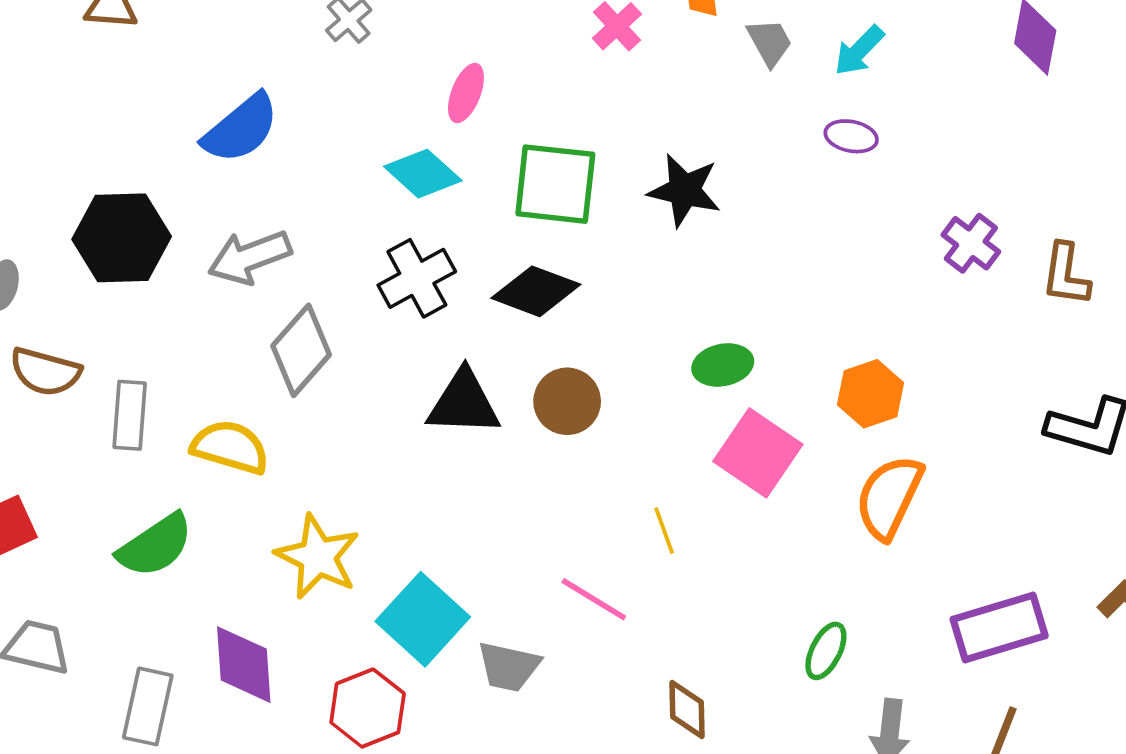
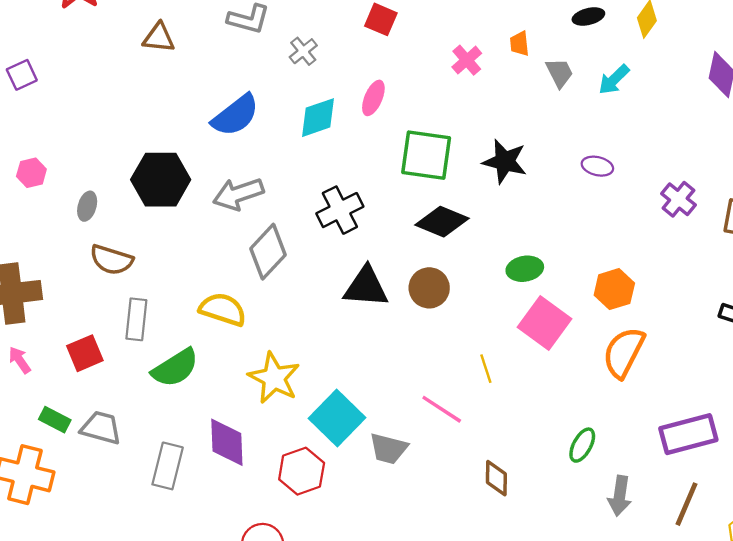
purple ellipse: (851, 136) -> (597, 166), moved
cyan diamond: (423, 174) -> (318, 118), moved, turned -63
black diamond: (536, 291) -> (442, 222), moved
gray rectangle: (130, 415) -> (136, 319), moved

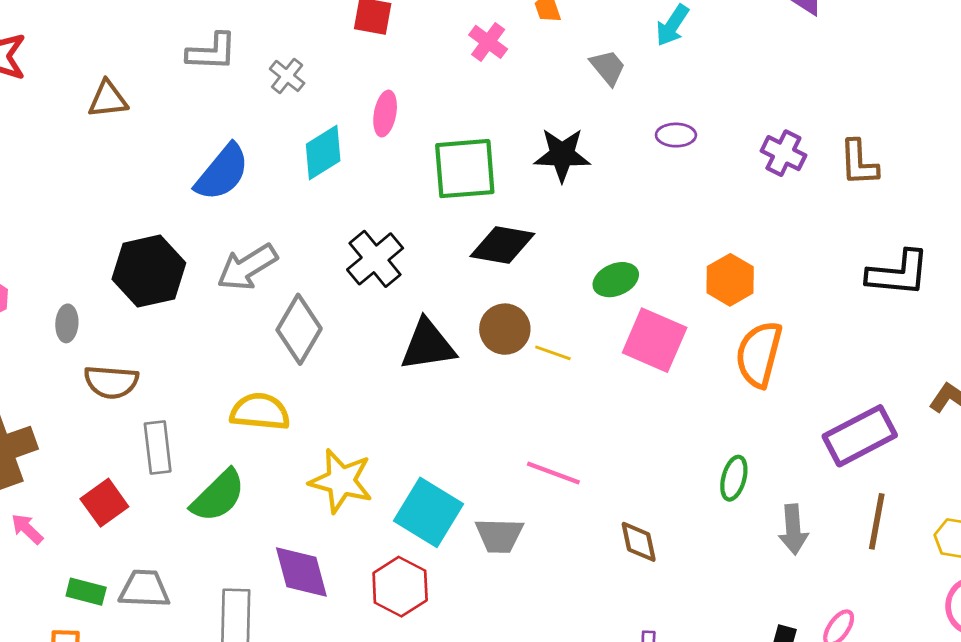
gray trapezoid: (560, 73) -> (608, 67), moved
yellow line: (486, 369) -> (553, 353), moved, turned -40

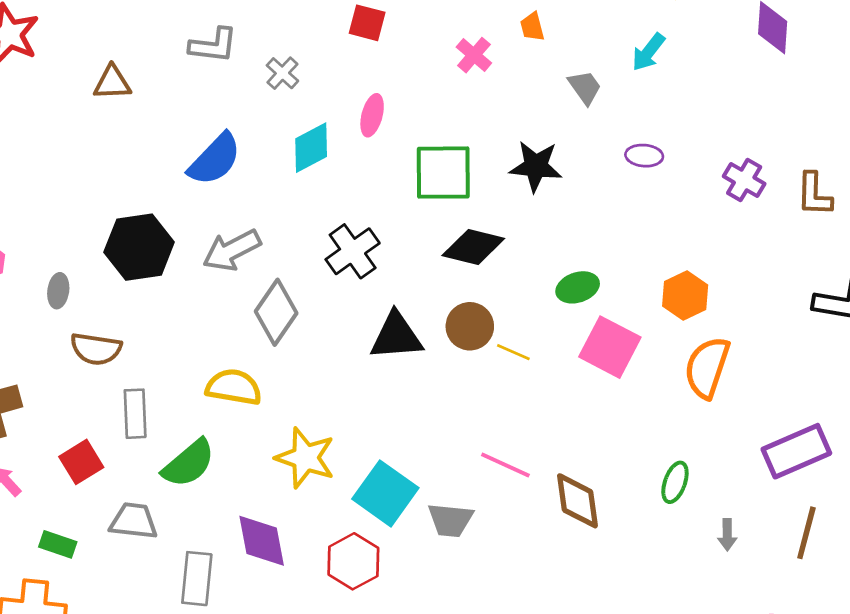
gray arrow: (793, 529) -> (727, 535), size x0.7
brown diamond: (639, 542) -> (577, 501), moved, size x1.4
gray trapezoid: (144, 589) -> (134, 521), moved

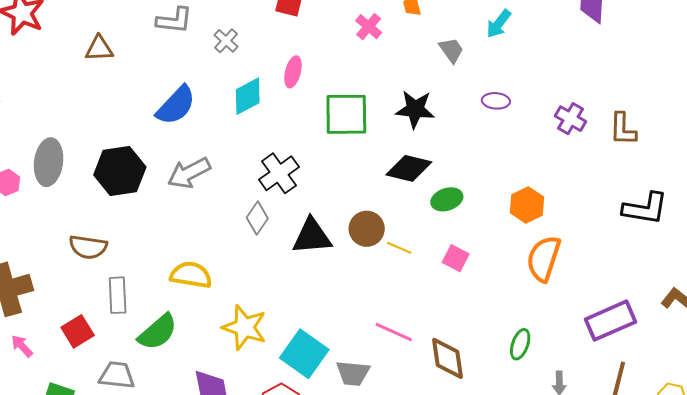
black diamond: (473, 247) -> (409, 168), moved
gray ellipse: (58, 291) -> (49, 162), moved, size x1.8
gray diamond: (276, 312) -> (257, 218), moved, size x0.7
pink square: (610, 347) -> (456, 258), moved, size x0.6

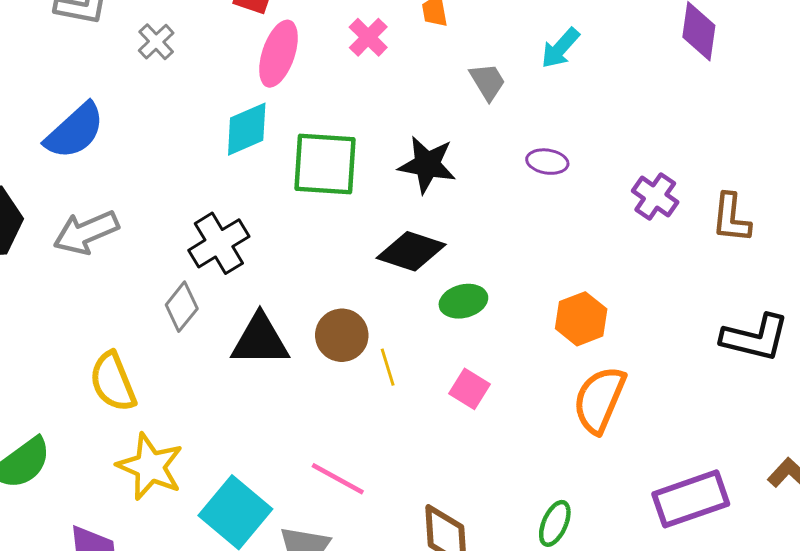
pink ellipse: (293, 72) -> (279, 54), moved, size x1.4
cyan diamond: (248, 96) -> (247, 129), moved
yellow line: (399, 248) -> (388, 367), turned 45
yellow semicircle: (191, 275) -> (113, 382), moved, turned -126
pink line: (394, 332) -> (338, 479), moved

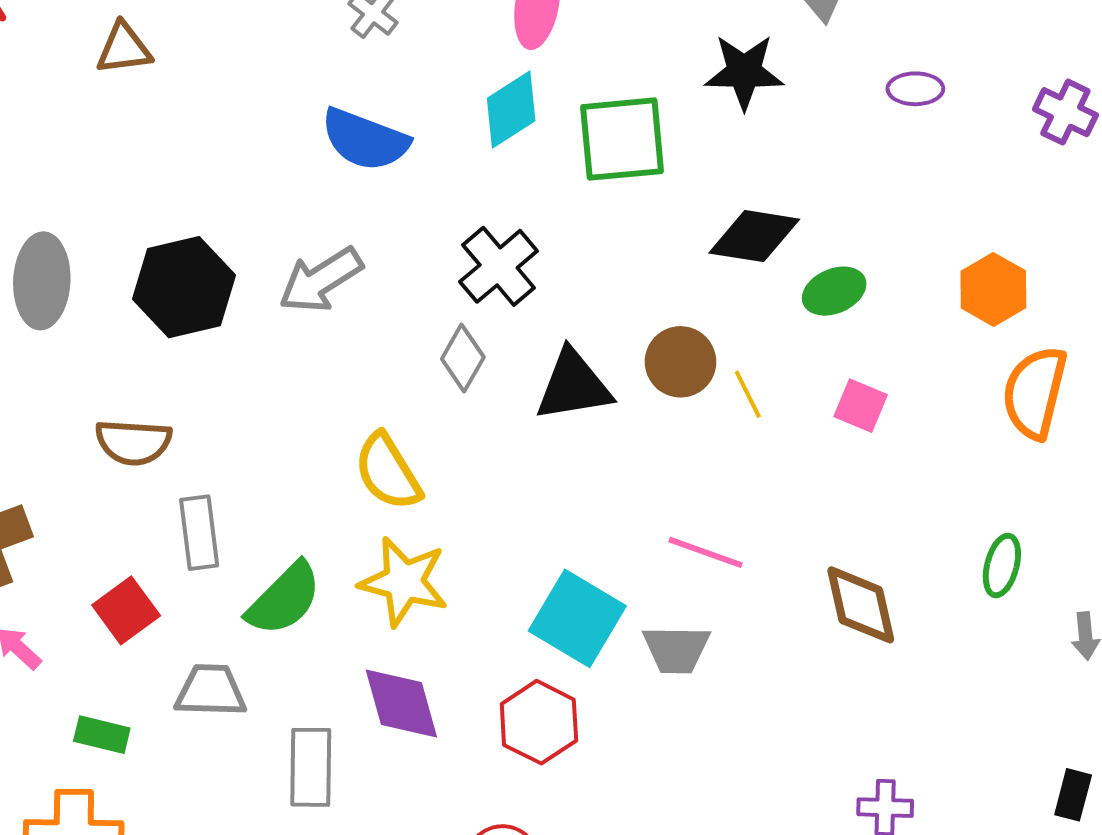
blue semicircle: (75, 131) -> (365, 140), moved, turned 72
black star: (427, 165) -> (744, 72), moved
yellow star: (150, 467) -> (404, 582), moved

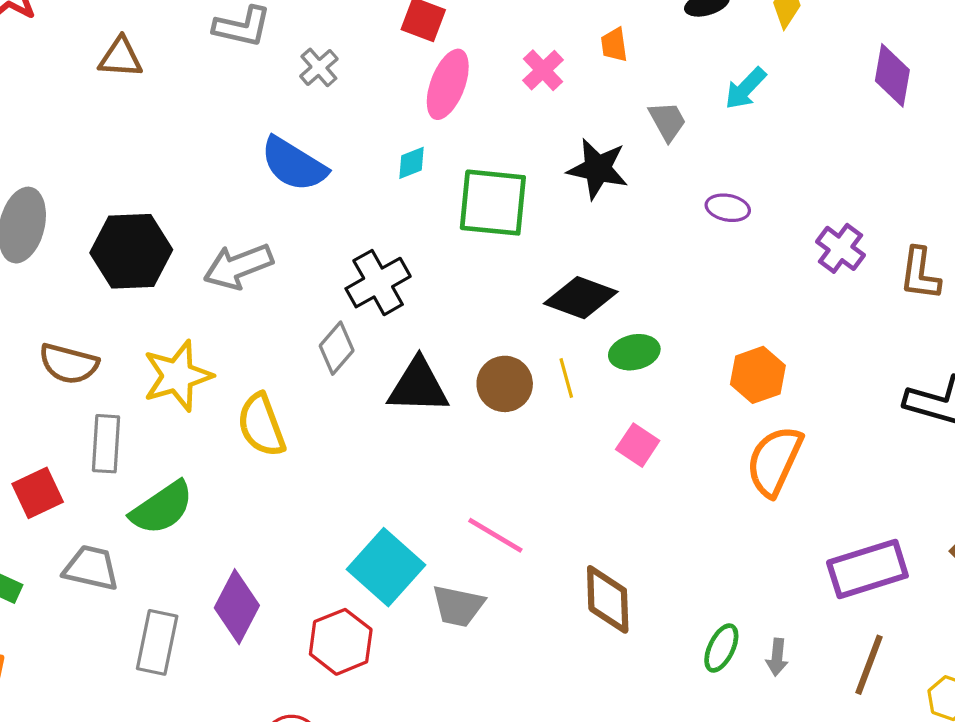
cyan diamond: (511, 110) -> (411, 163), size x0.6
yellow line: (748, 394) -> (566, 378), moved
green ellipse: (1002, 565) -> (721, 648), moved
yellow star: (404, 582) -> (177, 376), moved, turned 30
purple diamond: (401, 704) -> (237, 607), turned 32

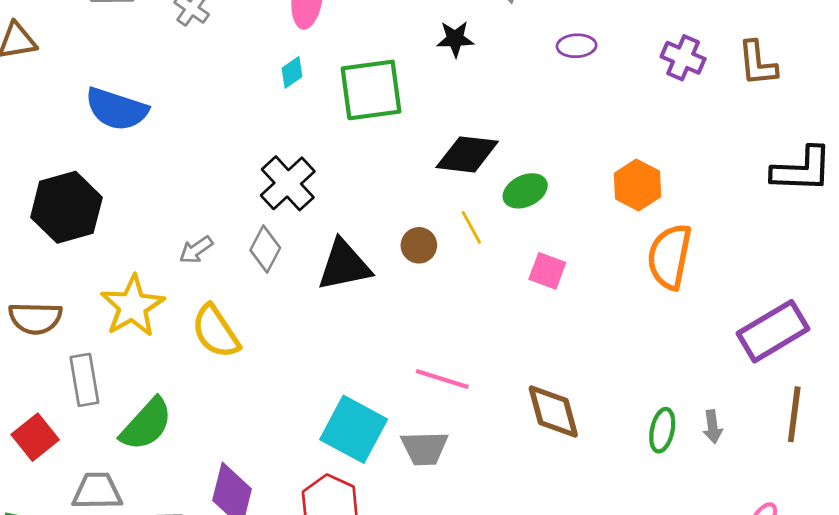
blue semicircle: (294, 164) -> (116, 109), moved
black star: (598, 169) -> (455, 39), size x0.7
gray arrow: (238, 266) -> (196, 250), moved, size x0.6
brown circle: (505, 384) -> (419, 245), size x0.7

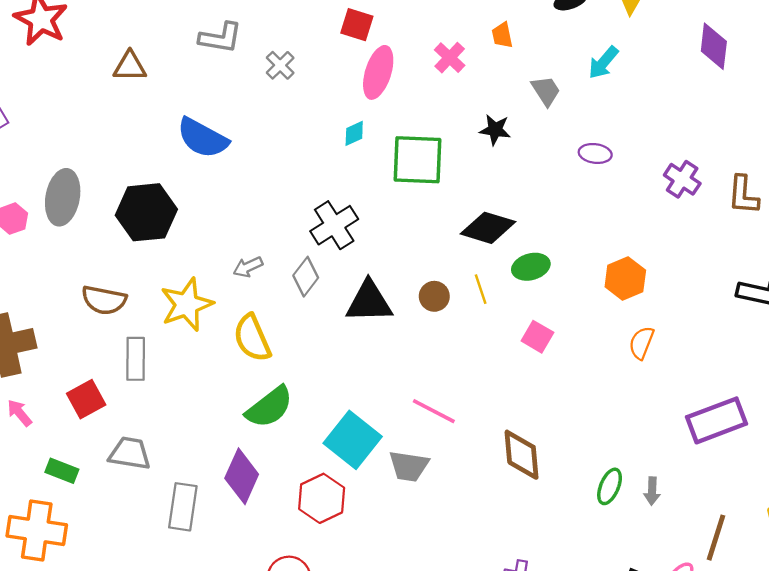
orange semicircle: (670, 256) -> (641, 343), size x0.6
brown line: (794, 414) -> (716, 538), moved
green semicircle: (146, 424) -> (269, 407), moved

